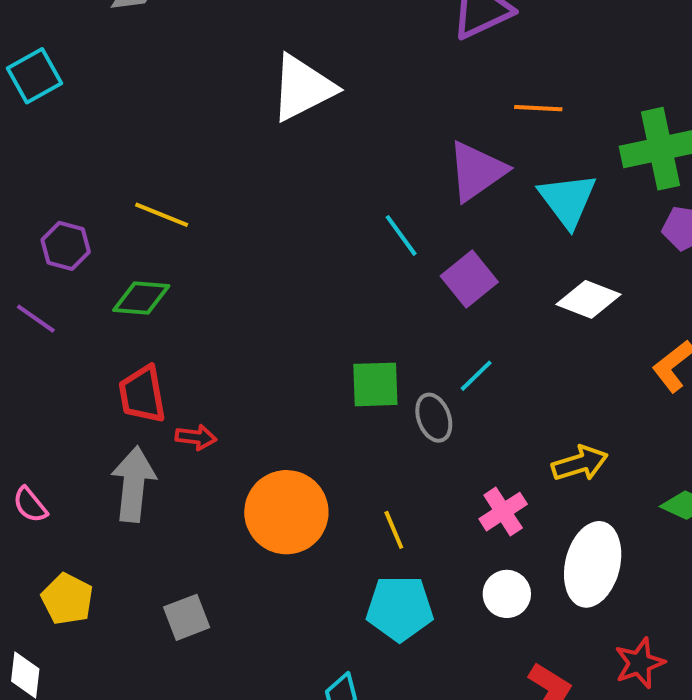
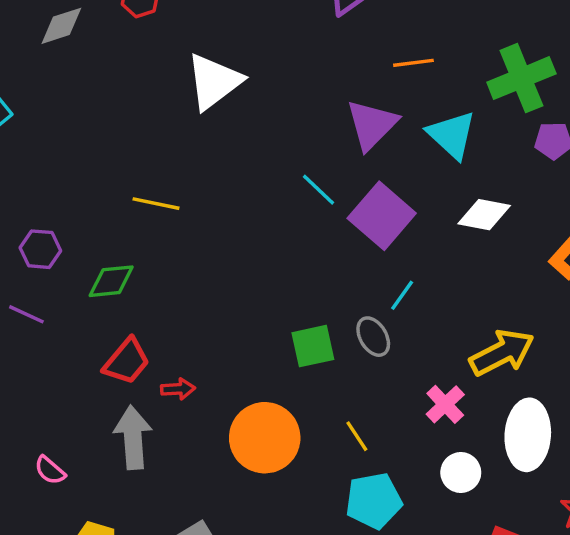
yellow line: (162, 215) -> (156, 204), moved
purple square: (469, 279) -> (382, 216), size x1.4
green square: (375, 384) -> (313, 346), moved
red trapezoid: (142, 394) -> (127, 361), turned -120
yellow arrow: (580, 463) -> (502, 353), size x1.4

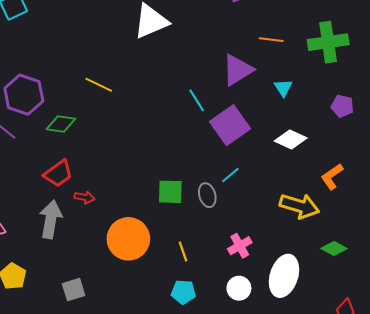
green cross: (521, 78) -> (328, 42), moved
cyan triangle: (452, 135) -> (283, 88), size x0.6
purple hexagon: (40, 249) -> (24, 95), size x1.6
yellow arrow: (502, 353) -> (299, 206), moved, turned 30
cyan pentagon: (374, 501) -> (183, 292), size x0.7

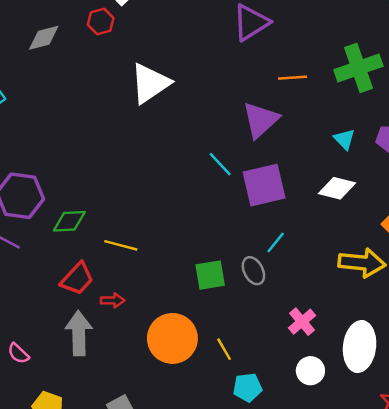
yellow line: (99, 85) -> (121, 245), moved
cyan triangle: (283, 88) -> (344, 139), moved
purple square: (230, 125) -> (264, 185), turned 33
yellow line: (183, 251) -> (224, 349), moved

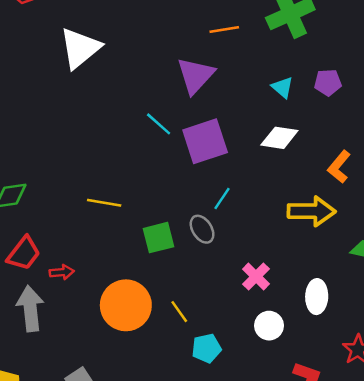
yellow line: (121, 245) -> (104, 203), moved
white ellipse: (360, 347) -> (317, 297), size x0.7

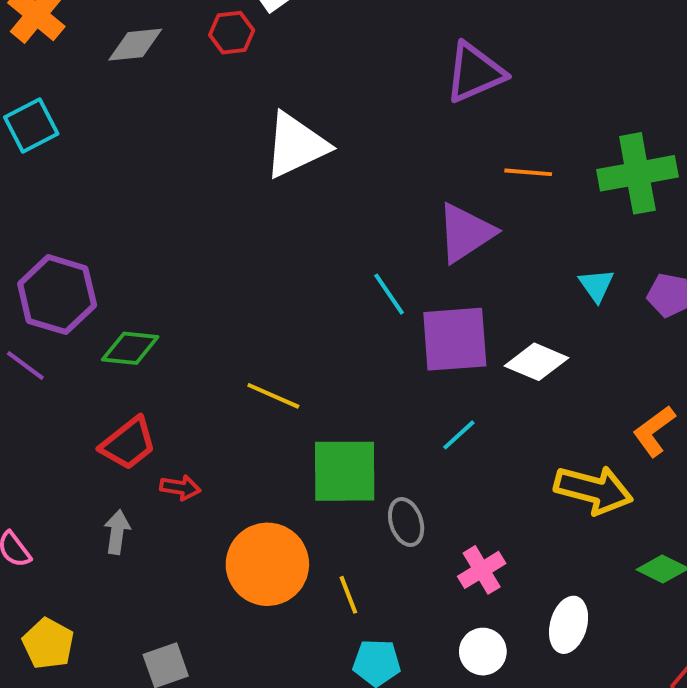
white diamond: (279, 138) -> (536, 362), moved
gray ellipse: (202, 229) -> (406, 522), moved
green square: (158, 238) -> (345, 471), size x1.4
gray arrow: (30, 309) -> (117, 532), size x0.6

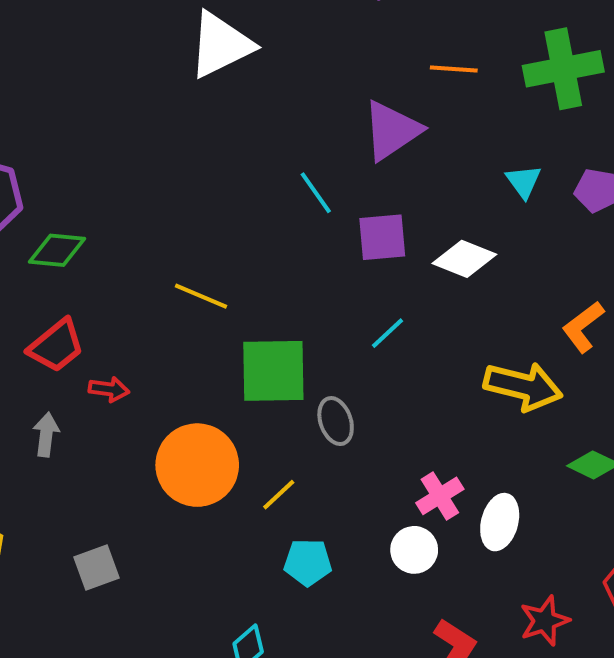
purple square: (455, 339) -> (382, 237), size x0.7
pink cross: (482, 570) -> (440, 496), moved
yellow line: (348, 595) -> (279, 495), turned 69

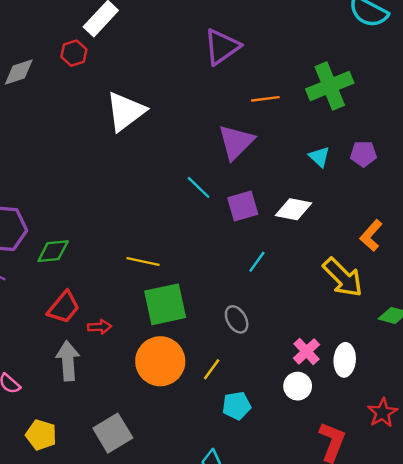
green square: (273, 371) -> (165, 304), moved
yellow arrow: (523, 386) -> (343, 277), turned 42
gray arrow: (46, 435) -> (68, 361), size x1.5
gray square: (96, 567) -> (113, 433), size x1.4

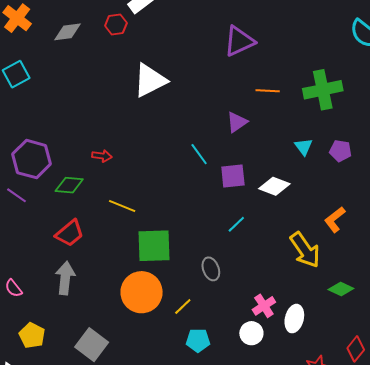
purple triangle: (236, 142) -> (237, 122), size x0.7
yellow line: (143, 262) -> (122, 206), moved
red arrow: (100, 327) -> (102, 156), moved
gray square: (113, 433) -> (92, 345), turned -32

